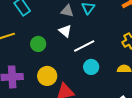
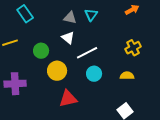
yellow circle: (47, 76) -> (57, 71), moved

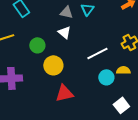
white line: (87, 53) -> (97, 53), moved
cyan circle: (94, 74) -> (106, 77), moved

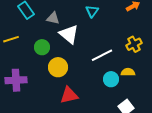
gray triangle: (66, 12) -> (53, 18), moved
white triangle: (64, 32) -> (69, 34), size x1.5

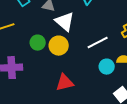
green circle: (42, 47) -> (38, 43), moved
yellow circle: (58, 67) -> (59, 46), moved

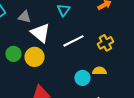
white line: (98, 43) -> (73, 41), moved

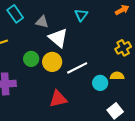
white line: (73, 41) -> (77, 68), moved

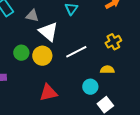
white line: (77, 68) -> (76, 52), moved
cyan circle: (100, 83) -> (90, 87), moved

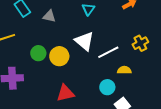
white triangle: (48, 32) -> (84, 41), moved
yellow cross: (113, 42) -> (140, 43), moved
white line: (76, 52) -> (108, 52), moved

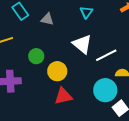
yellow circle: (59, 56) -> (57, 71), moved
cyan circle: (107, 87) -> (105, 90), size x1.5

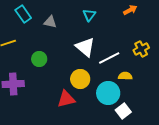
yellow circle: (57, 71) -> (80, 79), moved

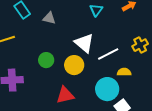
cyan triangle: (89, 15) -> (96, 10), moved
green circle: (39, 59) -> (46, 60), moved
yellow circle: (80, 79) -> (74, 65), moved

